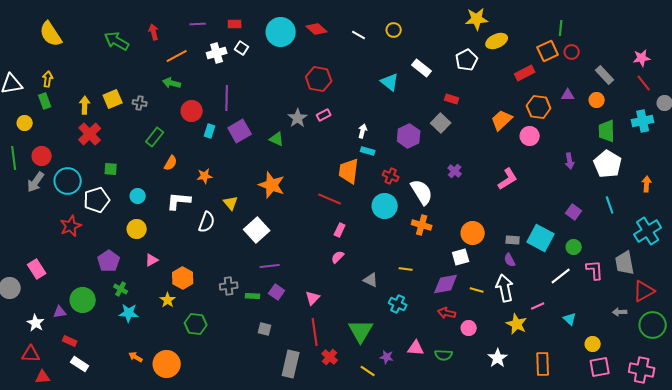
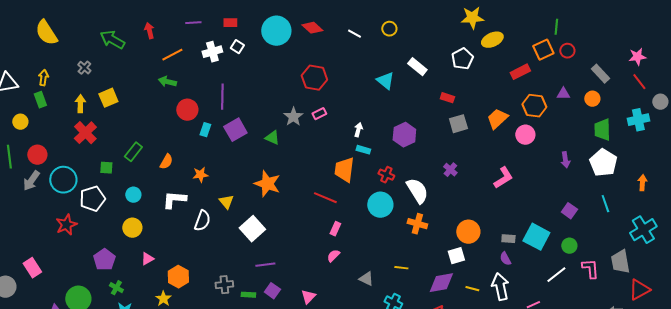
gray cross: (140, 103) -> (84, 68), moved, turned 32
gray square: (441, 123) -> (458, 124), moved, turned 30
green rectangle: (155, 137) -> (133, 152), moved

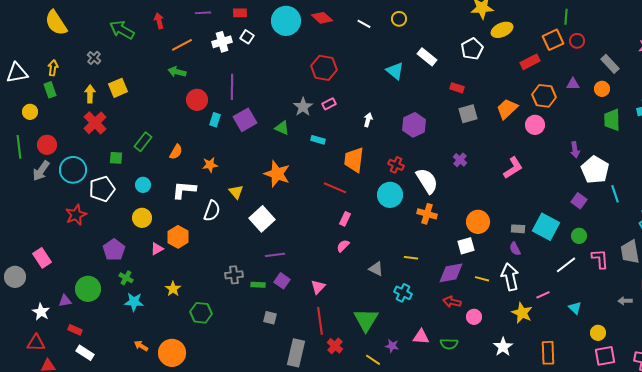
cyan rectangle: (363, 150) -> (318, 140), moved
white pentagon: (603, 163) -> (595, 170), moved
orange hexagon: (178, 277) -> (178, 237), moved

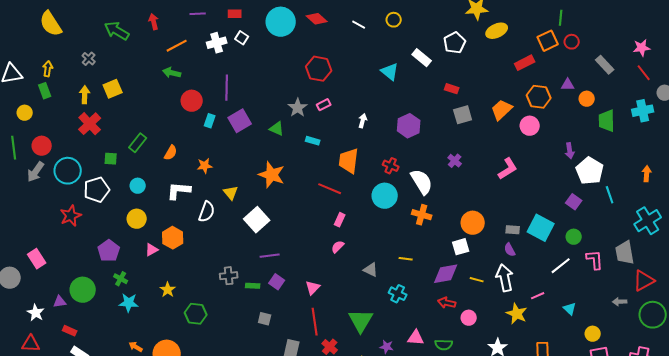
white pentagon: (472, 49) -> (455, 43), moved
orange circle: (602, 89) -> (587, 99), moved

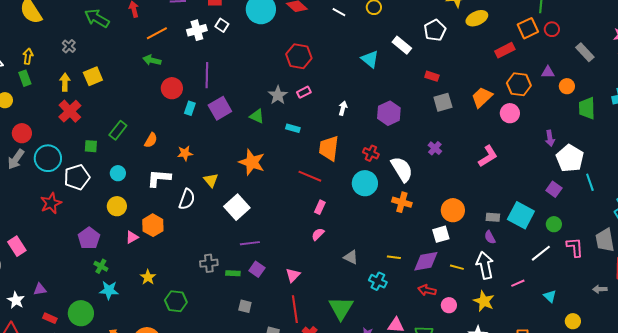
yellow line: (406, 259) -> (394, 257), moved
green circle: (83, 290) -> (81, 313), moved
yellow star: (517, 314) -> (484, 301), moved

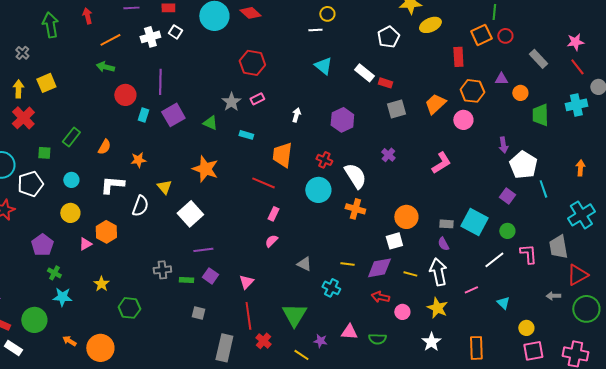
white line: (339, 12) -> (315, 30), moved, turned -32
green arrow: (97, 18) -> (50, 25), turned 50
white rectangle: (402, 45) -> (364, 73), moved
red rectangle: (505, 50) -> (458, 57), turned -66

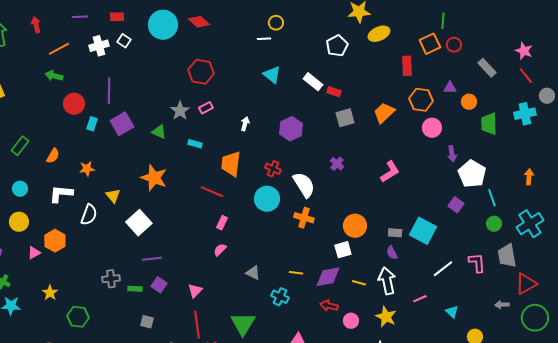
pink star: (575, 42) -> (524, 51), turned 30
pink circle: (463, 120) -> (432, 128), moved
green circle: (507, 231) -> (494, 224), moved

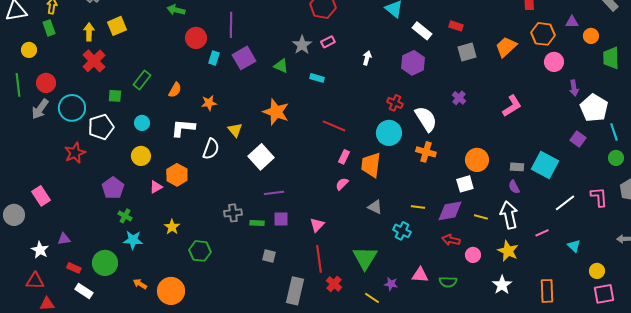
white rectangle: (313, 82) -> (422, 31), moved
orange trapezoid: (231, 164) -> (371, 165), moved
purple square: (159, 285) -> (281, 219), turned -35

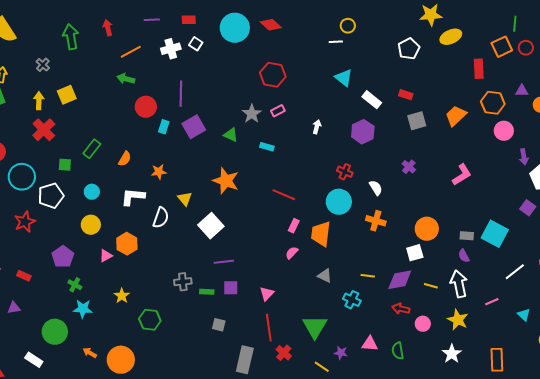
white semicircle: (426, 119) -> (376, 188), size x0.6
red rectangle: (74, 268) -> (24, 276), moved
green semicircle: (448, 282) -> (398, 351), turned 78

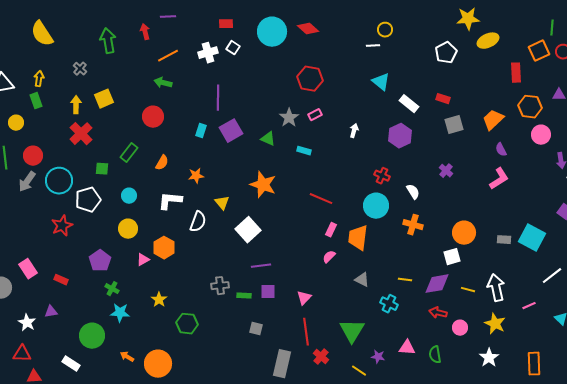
purple line: (152, 20) -> (168, 17), moved
red circle: (146, 107) -> (153, 117), moved
purple semicircle: (464, 256) -> (501, 150), moved

